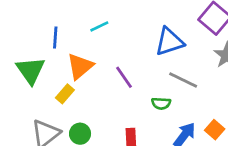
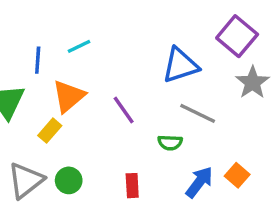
cyan line: (99, 26) -> (79, 46), moved

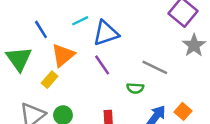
cyan line: (79, 46) -> (80, 21), moved
blue line: (38, 60) -> (41, 29), turned -36
blue triangle: (180, 65) -> (106, 33), moved

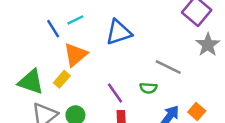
cyan line: (80, 21) -> (75, 20), moved
green triangle: (19, 59) -> (31, 82), moved, turned -36
purple line: (102, 65) -> (115, 93), moved

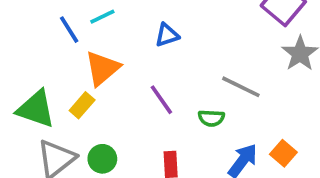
blue triangle: (119, 32) -> (167, 35), size x0.6
purple line: (115, 93) -> (161, 100), moved

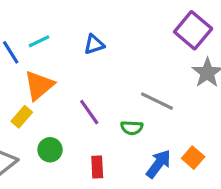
blue triangle: (167, 35) -> (94, 44), moved
green circle: (102, 159) -> (50, 150), moved

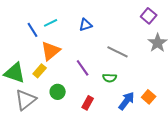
purple square: (193, 30) -> (149, 16), size x0.7
gray line: (157, 101) -> (118, 52), moved
red rectangle: (97, 167) -> (88, 103), turned 32

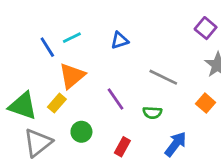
orange square: (149, 97) -> (206, 103), moved

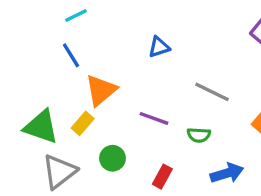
cyan line: (72, 38) -> (76, 16), moved
purple line: (116, 99) -> (154, 118), turned -35
blue arrow: (176, 144) -> (227, 173), turned 36

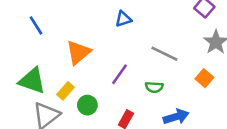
blue line: (71, 55) -> (36, 25), moved
purple line: (154, 118) -> (120, 74), turned -75
yellow rectangle: (83, 123) -> (66, 91), moved

